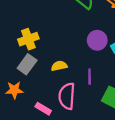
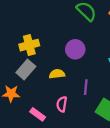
purple circle: (97, 40) -> (75, 49), moved
pink semicircle: (67, 96) -> (62, 104), size x0.6

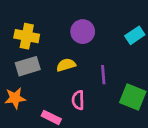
yellow cross: (29, 45) -> (27, 36), turned 36
gray rectangle: (26, 70) -> (28, 66), turned 42

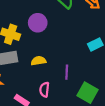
purple circle: (83, 32) -> (38, 23), moved

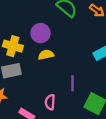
yellow semicircle: (38, 61) -> (46, 55), moved

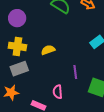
purple circle: (41, 33) -> (17, 18), moved

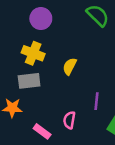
yellow semicircle: (48, 50) -> (70, 66), turned -56

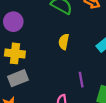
yellow semicircle: (70, 66) -> (64, 42), moved

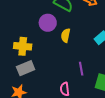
purple circle: (13, 22) -> (48, 23), moved

